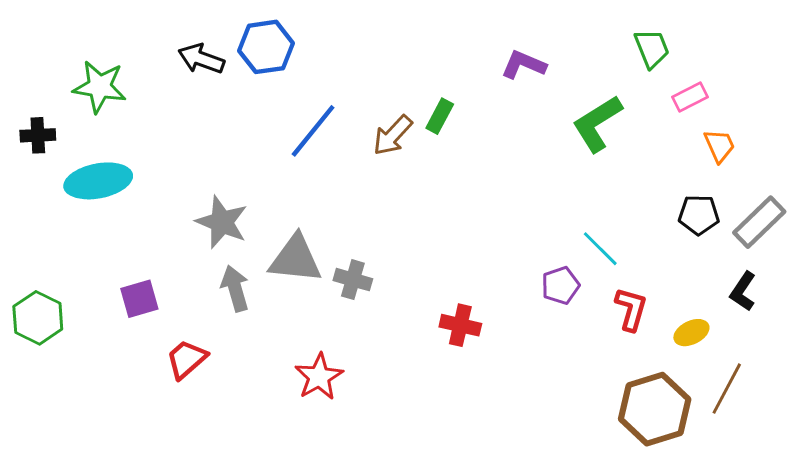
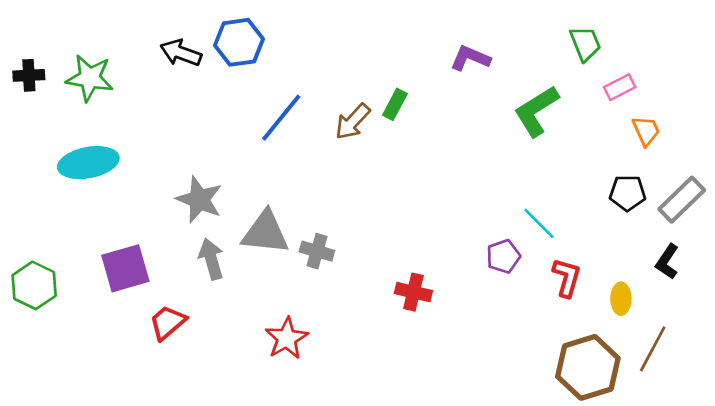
black cross: (38, 135) -> (29, 75), moved
purple square: (139, 299) -> (125, 268), size x1.4
yellow ellipse: (691, 333) -> (621, 299), turned -64

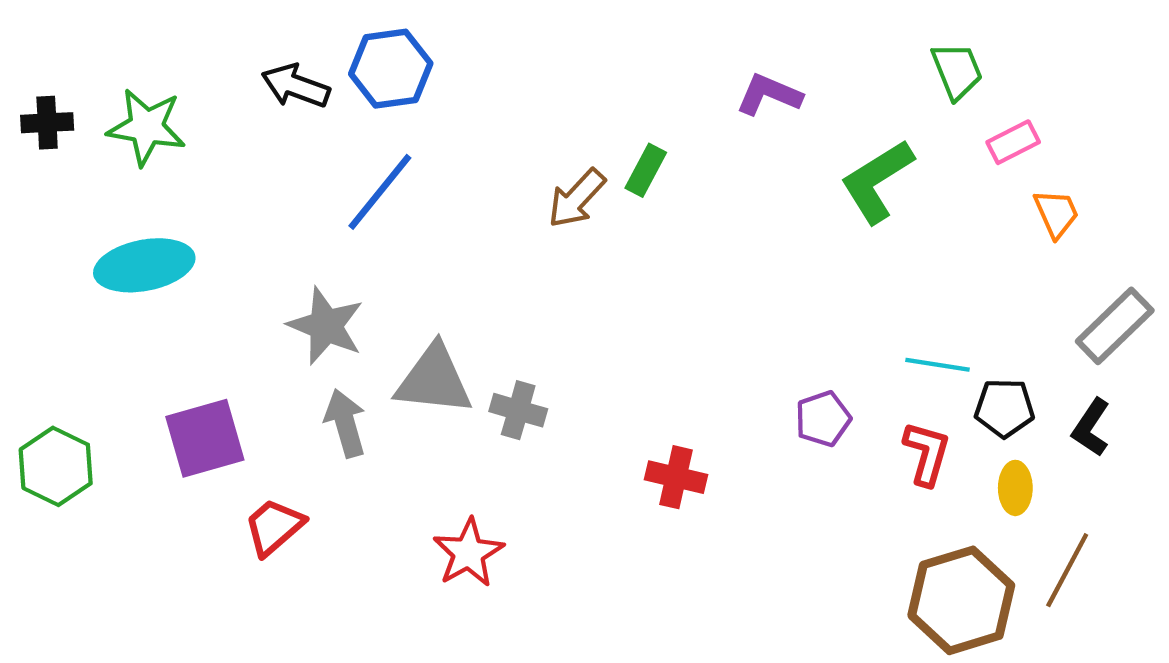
blue line: (281, 118) -> (380, 192), moved
black pentagon: (628, 193) -> (1005, 408), moved
cyan line: (539, 223) -> (938, 365), moved, turned -36

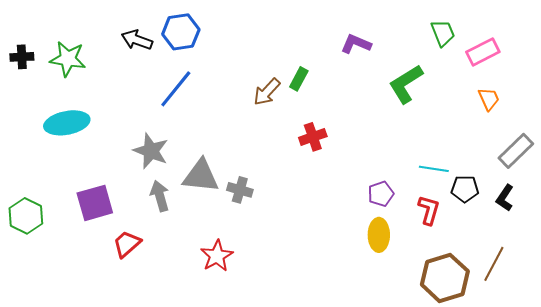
pink rectangle: (1013, 142) -> (483, 52), moved, size x1.4
red cross: (676, 477) -> (313, 137), moved, turned -32
yellow ellipse: (1015, 488) -> (379, 235), moved, size x1.4

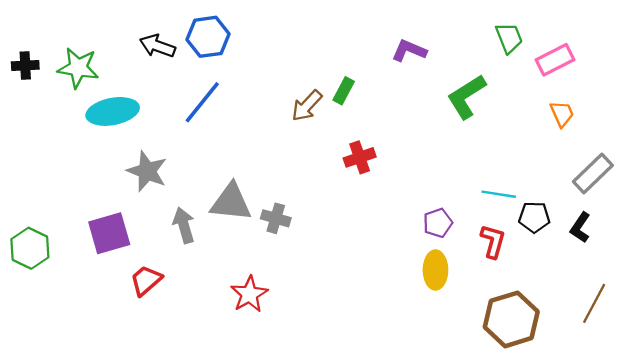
cyan ellipse: (67, 123) -> (113, 111), moved
gray star: (151, 151) -> (147, 171), moved
brown line: (494, 264) -> (594, 303), moved

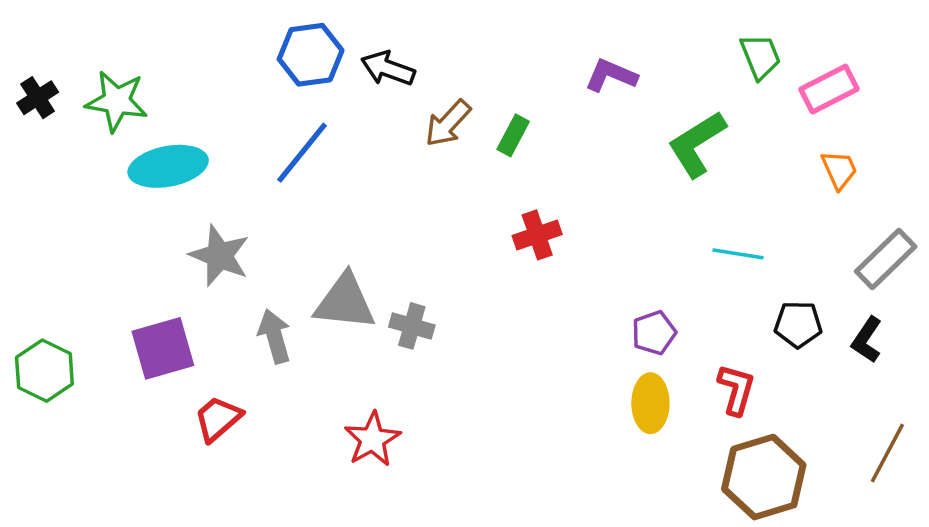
black arrow: (157, 46) -> (388, 68), moved
black cross: (25, 65) -> (38, 98), turned -30
brown arrow: (307, 106) -> (448, 123), moved
cyan line: (499, 194) -> (738, 254), moved
red L-shape: (493, 241) -> (736, 389), moved

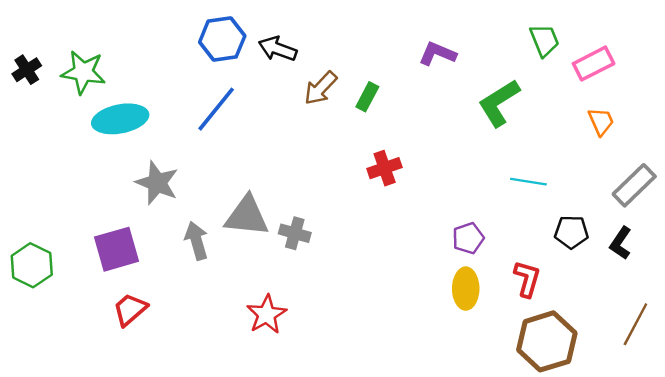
red trapezoid: (218, 419) -> (130, 309), moved

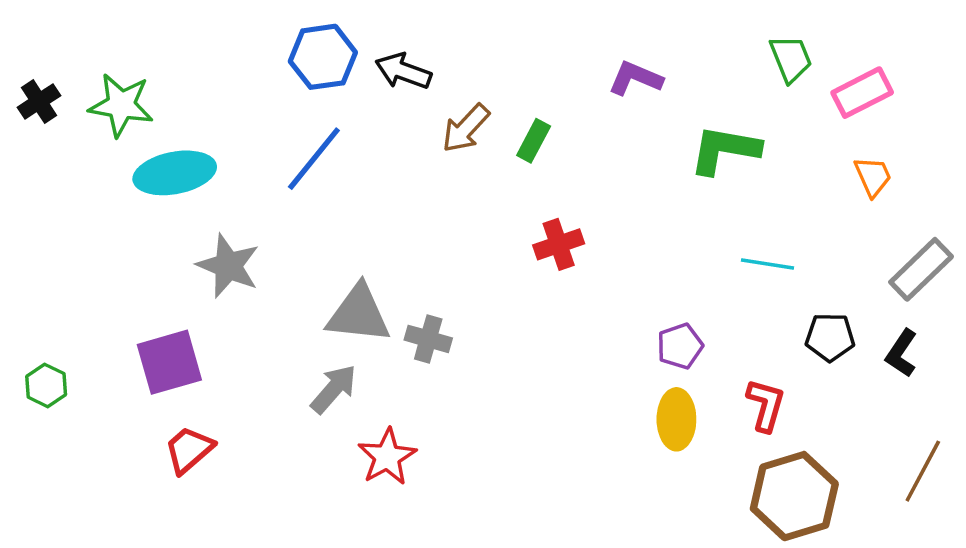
green L-shape: (499, 103) -> (725, 150), turned 42
gray arrow: (196, 241) -> (334, 389), moved, turned 57
green hexagon: (32, 265) -> (46, 385), size x0.7

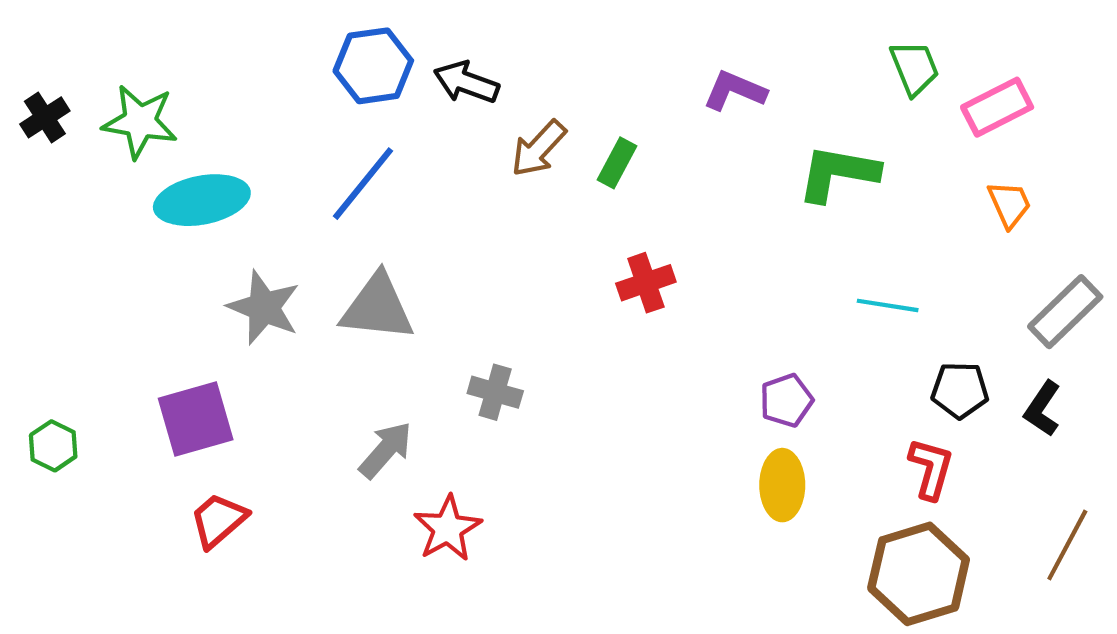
gray triangle: (359, 314) -> (377, 307), moved
red L-shape: (766, 405) -> (931, 469), moved

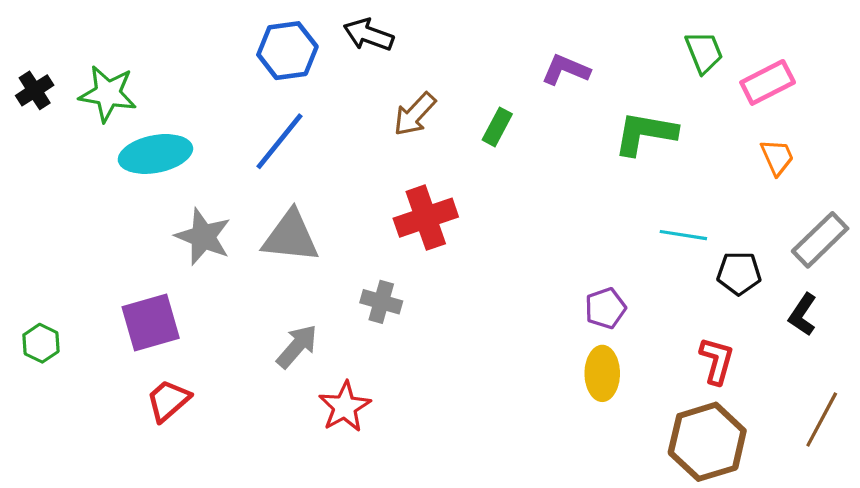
black arrow: (466, 82) -> (369, 35), moved
green rectangle: (617, 163) -> (497, 127), moved
red cross: (646, 283) -> (426, 218), moved, size x1.4
black pentagon: (960, 390) -> (739, 273), moved

